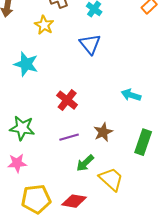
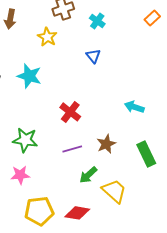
blue triangle: (90, 44) -> (93, 56), size x0.7
green rectangle: (143, 142) -> (146, 154), turned -45

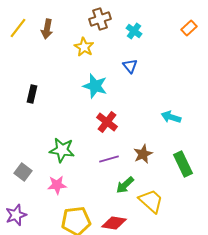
cyan star: (29, 76) -> (95, 86), moved

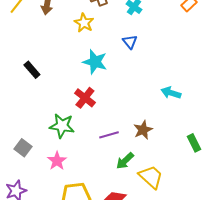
black rectangle: (32, 94) -> (32, 70), turned -54
red cross: (107, 122) -> (85, 98), moved
green rectangle: (183, 164) -> (194, 143), moved, size x0.7
pink star: (57, 185) -> (57, 161), turned -30

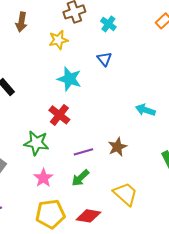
yellow star: (84, 23) -> (58, 40), turned 30
pink star: (57, 161) -> (43, 178), moved
green arrow: (125, 161) -> (80, 178), moved

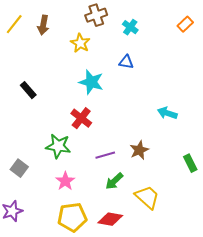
yellow star: (58, 40) -> (80, 43), turned -30
blue triangle: (104, 59) -> (126, 62), turned -42
green arrow: (80, 178) -> (114, 181), moved

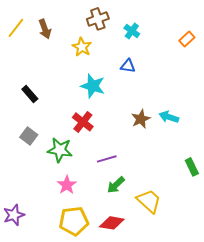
orange rectangle: (185, 24) -> (187, 39), moved
brown arrow: (43, 25) -> (45, 29), turned -30
brown star: (139, 150) -> (141, 119), moved
gray square: (19, 168) -> (29, 136), moved

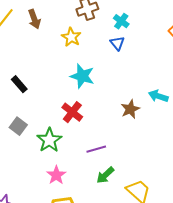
blue triangle: (128, 66) -> (117, 43), moved, turned 42
cyan arrow: (169, 117) -> (158, 96), moved
green star: (60, 150) -> (49, 140), turned 30

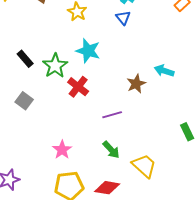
green star: (49, 140) -> (55, 66), moved
purple line: (96, 149) -> (112, 115), moved
green arrow: (105, 175) -> (111, 150), turned -90

